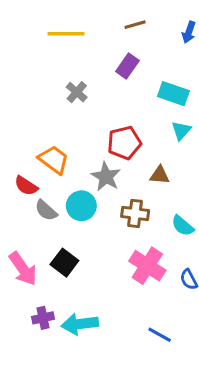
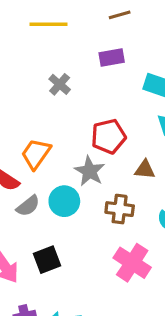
purple rectangle: (127, 66) -> (112, 57), turned 45
orange trapezoid: (54, 160) -> (36, 154), turned -92
gray semicircle: (46, 210) -> (28, 206), turned -80
black square: (64, 263) -> (47, 260), turned 32

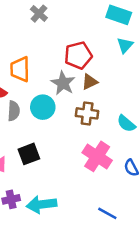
orange trapezoid: (36, 154) -> (20, 69), turned -36
brown triangle: (145, 170) -> (90, 82), moved, turned -30
gray semicircle: (28, 206) -> (14, 111), turned -48

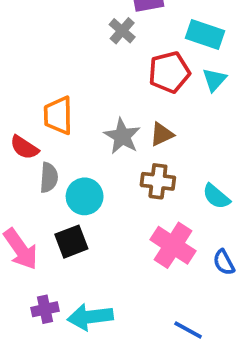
gray cross: (39, 14) -> (122, 31), moved
red pentagon: (78, 55) -> (169, 72), moved
cyan circle: (43, 107) -> (85, 196), moved

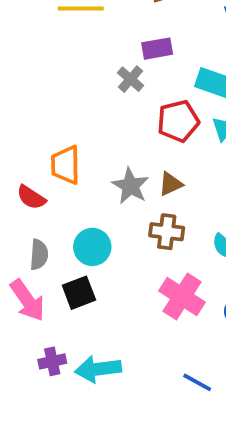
gray semicircle: (49, 178) -> (39, 255), moved

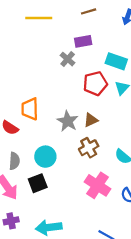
brown cross: (167, 232) -> (89, 148), turned -36
purple cross: (52, 361) -> (11, 221), moved

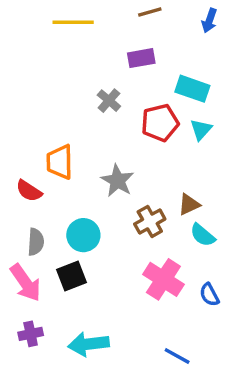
gray cross: (68, 59) -> (109, 101), moved
brown triangle: (91, 120) -> (189, 204), moved

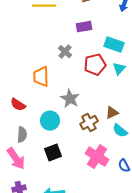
orange trapezoid: (60, 162) -> (41, 77), moved
cyan circle: (83, 235) -> (50, 121), moved
black square: (71, 276) -> (53, 153), moved

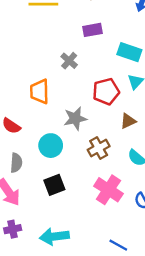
red pentagon: (95, 65) -> (106, 91), moved
gray star: (70, 99) -> (75, 118), turned 30
brown triangle: (112, 113) -> (128, 121), moved

